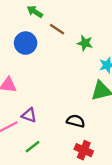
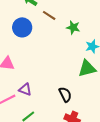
black semicircle: (76, 121) -> (65, 94), turned 49

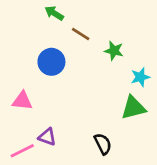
blue circle: (22, 27) -> (51, 62), moved

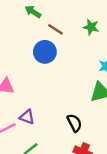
green star: (114, 51) -> (91, 27), moved
blue circle: (51, 62) -> (45, 52), moved

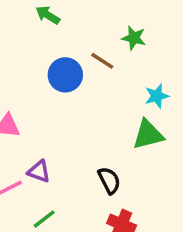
brown line: (56, 29) -> (102, 61), moved

